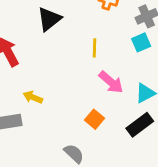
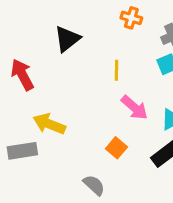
yellow arrow: (33, 97) -> (49, 124), size x1.5

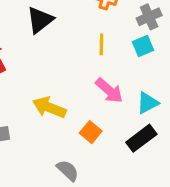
yellow line: (116, 70) -> (101, 44), moved
yellow arrow: (49, 124) -> (49, 107), moved

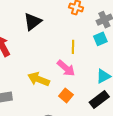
yellow line: (101, 44) -> (73, 47), moved
pink arrow: (109, 91) -> (66, 68), moved

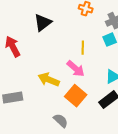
orange square: (66, 95) -> (76, 96), size x1.5

